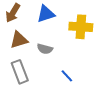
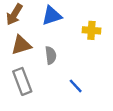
yellow cross: (81, 27) -> (91, 30), size x0.7
gray semicircle: (45, 49) -> (51, 55), turned -112

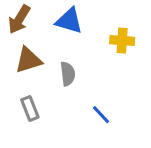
blue triangle: (52, 16) -> (69, 21), turned 35
gray rectangle: (22, 81) -> (30, 109), size x0.7

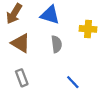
brown triangle: (28, 60) -> (21, 43), turned 48
gray semicircle: (68, 74) -> (56, 44), moved

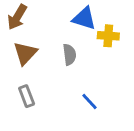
blue triangle: (50, 15) -> (84, 18), moved
brown triangle: (21, 43) -> (25, 53), turned 42

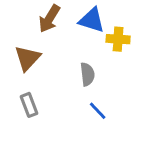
brown arrow: (17, 17) -> (49, 19), moved
gray semicircle: (69, 55) -> (87, 74), moved

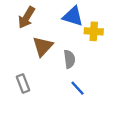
brown arrow: (49, 19) -> (26, 17), moved
brown triangle: (27, 58) -> (43, 46), moved

